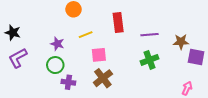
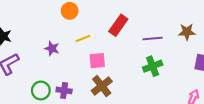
red rectangle: (118, 22) -> (118, 25), turned 42
brown star: (181, 42) -> (187, 32), moved
green circle: (55, 65) -> (41, 90), moved

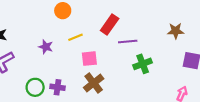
purple line: (153, 38) -> (128, 42), moved

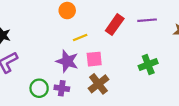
purple line: (128, 42) -> (147, 20), moved
purple star: (46, 47) -> (67, 61), moved, size x1.5

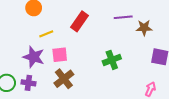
purple line: (147, 20) -> (123, 17), moved

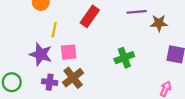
yellow line: (46, 34) -> (54, 30), turned -56
purple cross: (28, 83) -> (50, 82), moved

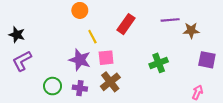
yellow line: (54, 30) -> (92, 37), turned -40
purple cross: (50, 82) -> (80, 88), moved

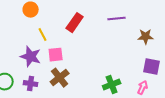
brown star: (191, 30) -> (146, 37), moved
purple square: (207, 60) -> (152, 67), moved
green cross: (159, 63) -> (112, 85), moved

